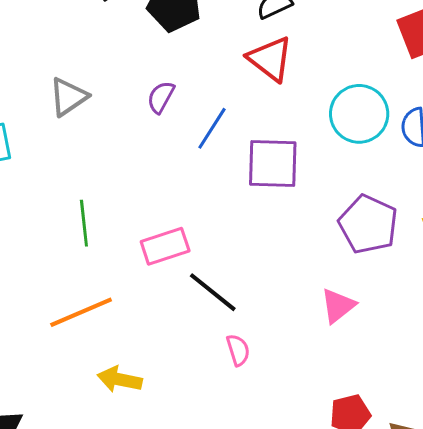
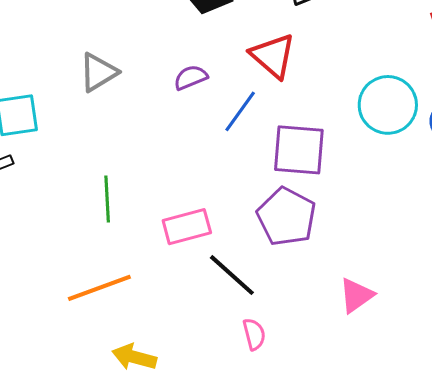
red triangle: (270, 59) -> (273, 56), moved
purple semicircle: (161, 97) -> (191, 77), turned 36
purple pentagon: (368, 224) -> (286, 217), moved

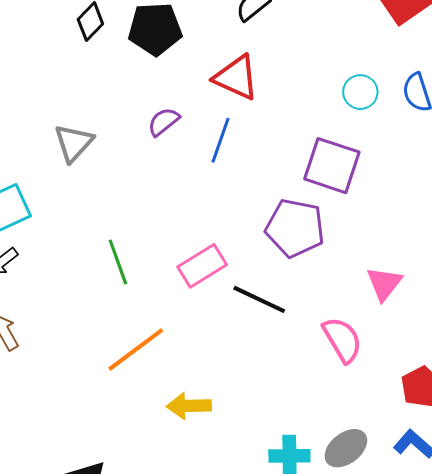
cyan circle: (388, 105) -> (360, 92), size x0.6
purple square: (299, 150) -> (332, 166), moved, turned 30
pink semicircle: (254, 334) -> (342, 340), moved, size x1.5

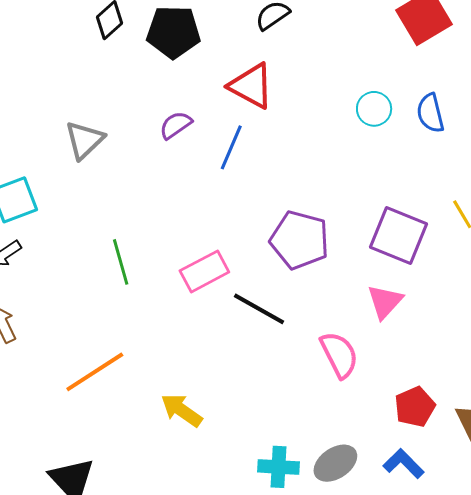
purple square: (332, 166) -> (398, 235), moved
orange line: (136, 349) -> (95, 372), moved
yellow arrow: (189, 406) -> (182, 410), turned 33

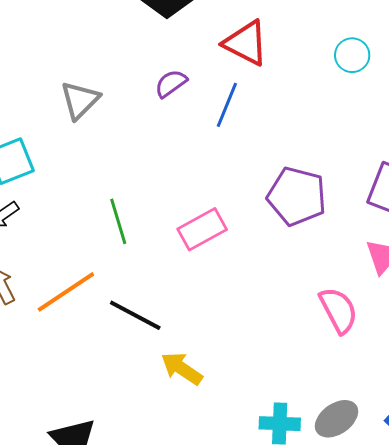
cyan circle: (374, 109) -> (352, 55), moved
black line: (259, 309) -> (135, 315), moved
orange line: (95, 372) -> (66, 292), moved

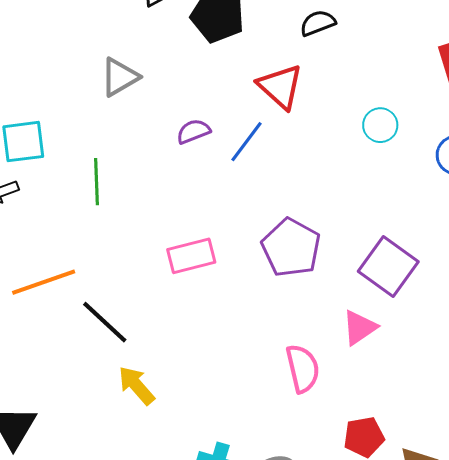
purple semicircle: (171, 83) -> (193, 131), moved
gray triangle: (80, 100) -> (120, 77), moved
green line: (118, 221) -> (96, 182), moved

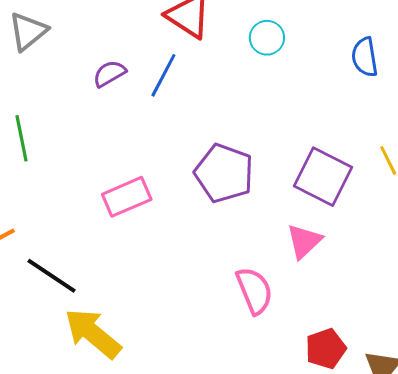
cyan circle: (380, 125) -> (267, 38), moved
yellow arrow: (136, 385) -> (93, 333), size x1.4

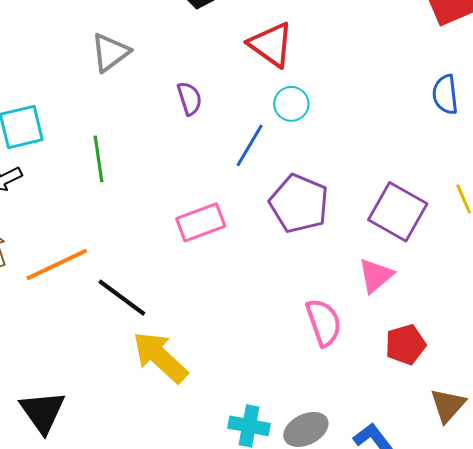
cyan circle: (267, 38) -> (291, 104), moved
purple semicircle: (109, 74) -> (189, 98), turned 100
blue line: (163, 75) -> (250, 145), moved
red pentagon: (326, 349) -> (405, 345), moved

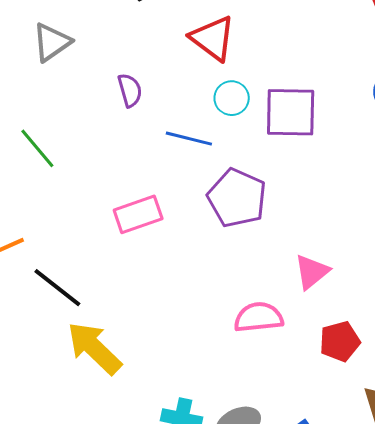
blue line: (250, 145) -> (189, 139), turned 72
green line: (98, 159) -> (37, 148), turned -33
purple square: (398, 212) -> (291, 112), moved, turned -30
pink semicircle: (324, 322) -> (259, 317), turned -78

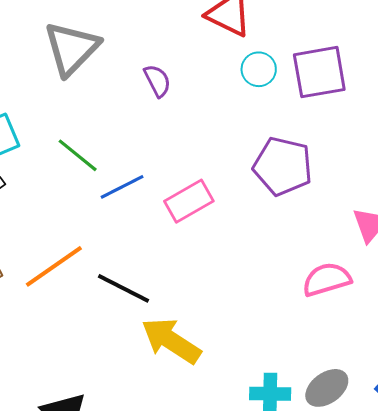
gray triangle: (52, 42) -> (72, 48), size x1.4
blue line: (189, 139) -> (122, 187), moved, turned -30

